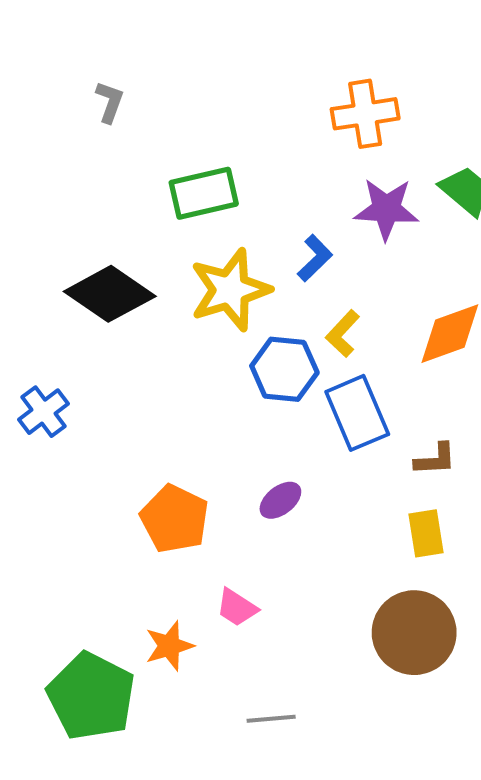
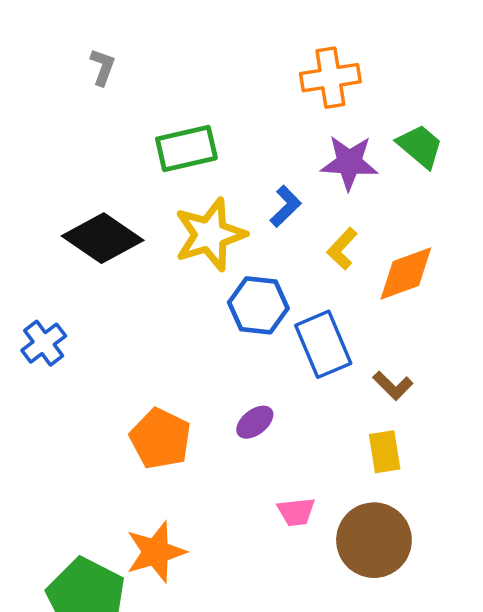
yellow L-shape: (343, 334) -> (342, 249), moved
brown L-shape: (435, 459) -> (393, 386), turned 48
pink trapezoid: (237, 607) -> (296, 512), moved, turned -39
orange star: (169, 646) -> (156, 552), size x1.4

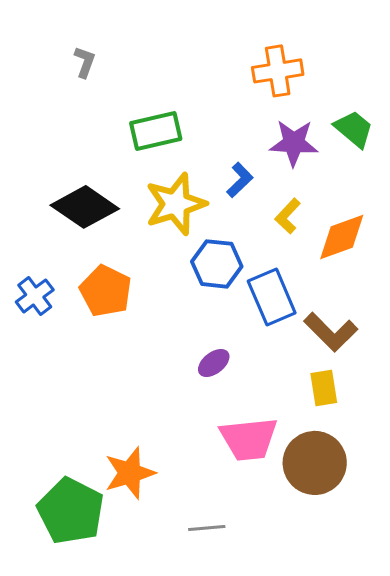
brown L-shape: (393, 386) -> (331, 332), size x1.6
orange pentagon: (160, 439) -> (106, 291), moved
pink trapezoid: (296, 512) -> (249, 439), size x1.8

